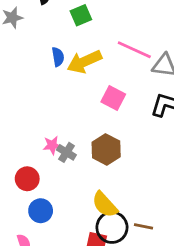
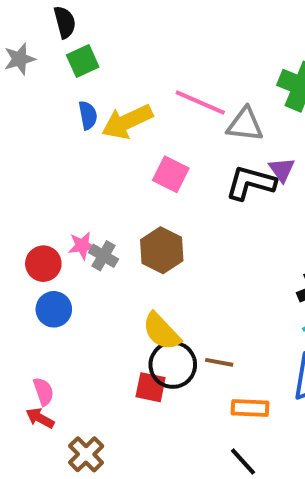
green square: (81, 15) -> (83, 61), moved
red circle: (27, 179) -> (43, 264), moved
blue circle: (41, 211) -> (54, 309), moved

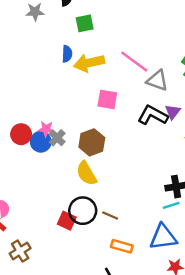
green square: (83, 61) -> (85, 23), moved
pink square: (171, 174) -> (107, 99), turned -30
blue circle: (54, 309) -> (41, 142), moved
yellow semicircle: (161, 331) -> (86, 173), moved

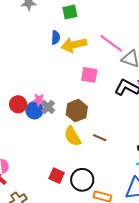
black circle: (83, 211) -> (82, 180), moved
brown line: (110, 215) -> (100, 138), moved

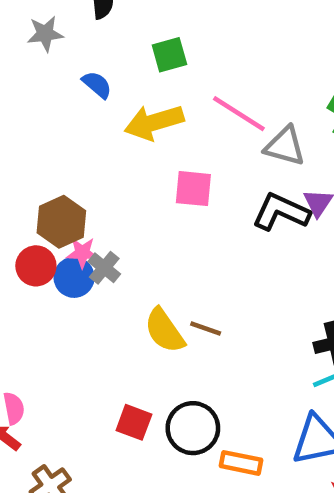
green square: (70, 12) -> (169, 55), moved
blue semicircle: (56, 37) -> (97, 85), moved, turned -48
brown hexagon: (77, 111) -> (61, 222), moved
brown line: (100, 138) -> (206, 328), moved

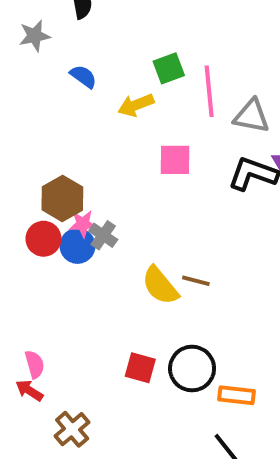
green square: (169, 55) -> (169, 68), moved
pink line: (239, 114) -> (209, 91), turned 57
yellow arrow: (154, 122) -> (136, 105), size x0.7

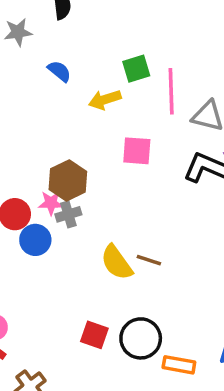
brown hexagon: (62, 198) -> (68, 180), moved
gray cross: (103, 235) -> (68, 214), turned 35
blue circle: (78, 246) -> (35, 240), moved

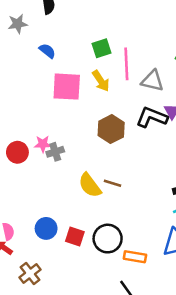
yellow arrow: (105, 100) -> (101, 81), moved, turned -105
pink square: (137, 151) -> (67, 87), moved, size x1.4
brown hexagon: (68, 180) -> (111, 129), moved
blue circle: (35, 240) -> (46, 228), moved

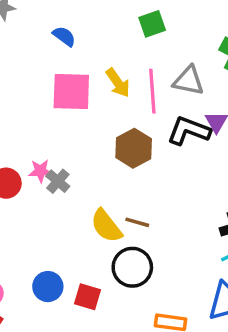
green square: (101, 48) -> (152, 24), moved
blue semicircle: (47, 51) -> (64, 36), moved
pink line: (126, 64) -> (152, 91), moved
gray cross: (55, 152) -> (58, 181), turned -30
black circle: (108, 239) -> (132, 267), moved

